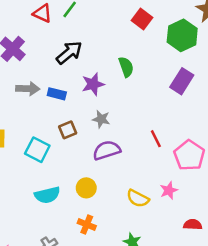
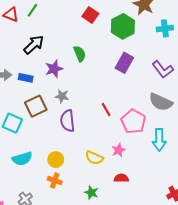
brown square: (68, 130) -> (36, 106), size x1.5
purple semicircle: (107, 150) -> (68, 121), turned -75
yellow circle: (86, 188) -> (56, 160), moved
red semicircle: (193, 225) -> (121, 178), moved

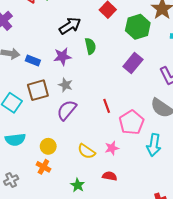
black arrow: (34, 45) -> (70, 26), moved
purple semicircle: (68, 121) -> (67, 110), turned 35

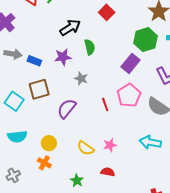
green hexagon: (138, 27) -> (145, 40), moved
gray star: (65, 85) -> (81, 79), moved
pink pentagon: (132, 122) -> (129, 95), moved
cyan arrow: (154, 145) -> (150, 142), turned 90

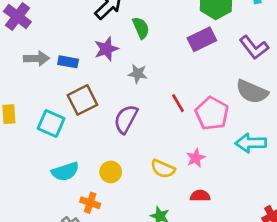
purple rectangle: (131, 63) -> (202, 39), turned 36
pink pentagon: (129, 95) -> (212, 113), moved
orange cross: (44, 163) -> (90, 203), moved

